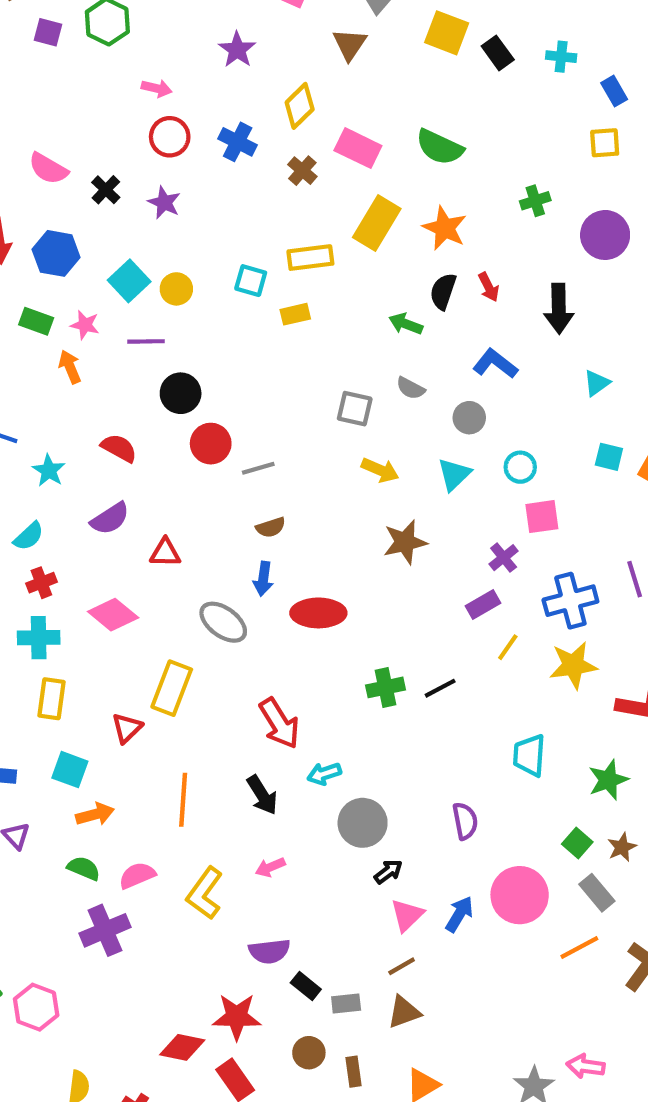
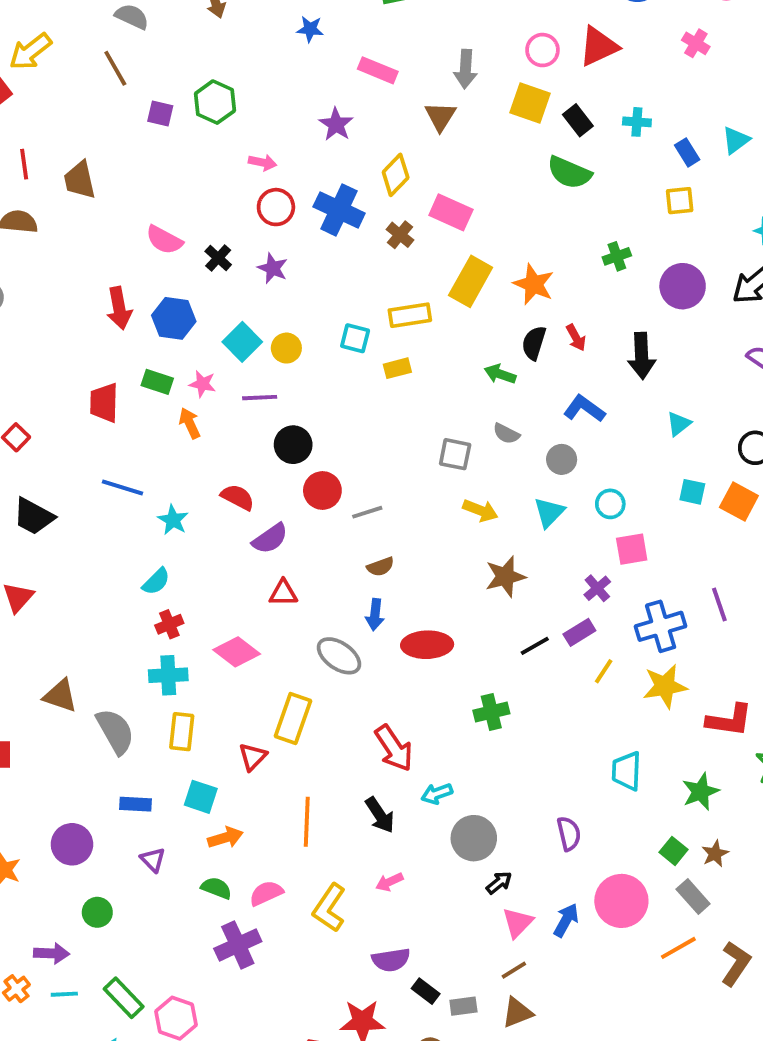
blue cross: (238, 142) -> (339, 210), size x1.4
green semicircle: (440, 147) -> (569, 173), moved
purple semicircle: (110, 518) -> (270, 539), moved
black line: (440, 688) -> (535, 646), moved

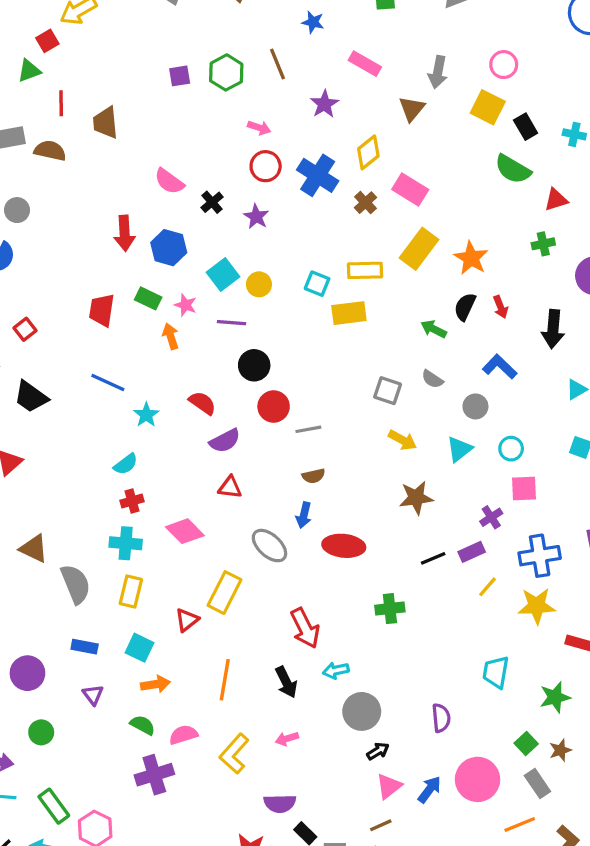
red triangle: (599, 46) -> (556, 200), moved, size x0.7
brown line: (115, 68) -> (278, 64), moved
purple square: (160, 113) -> (180, 76), turned -30
yellow rectangle: (397, 368) -> (349, 313), size x1.5

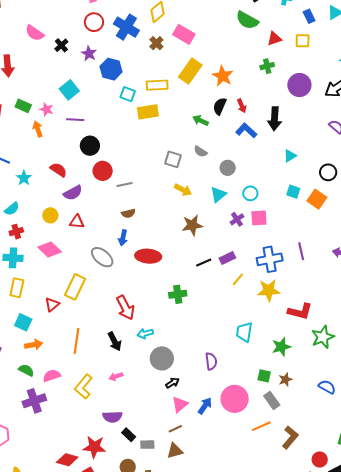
blue hexagon: (169, 248) -> (111, 69), moved
yellow circle: (259, 284) -> (50, 215), moved
blue L-shape: (500, 367) -> (246, 131), moved
purple cross: (491, 517) -> (237, 219), moved
green square: (526, 744) -> (264, 376), turned -32

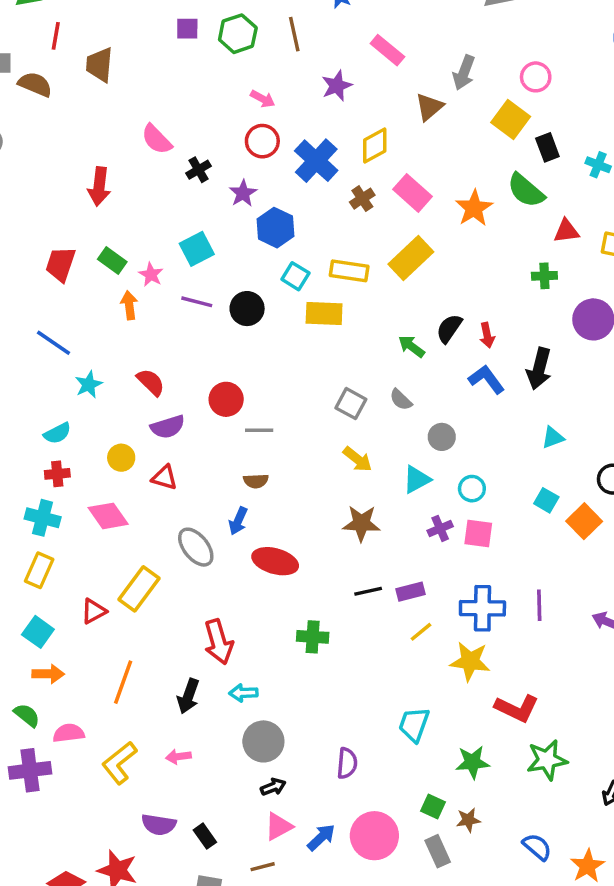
orange star: (223, 76) -> (474, 208), moved
black circle: (90, 146) -> (247, 309), moved
black arrow: (115, 341) -> (188, 696), turned 36
black rectangle: (129, 435) -> (205, 836), moved

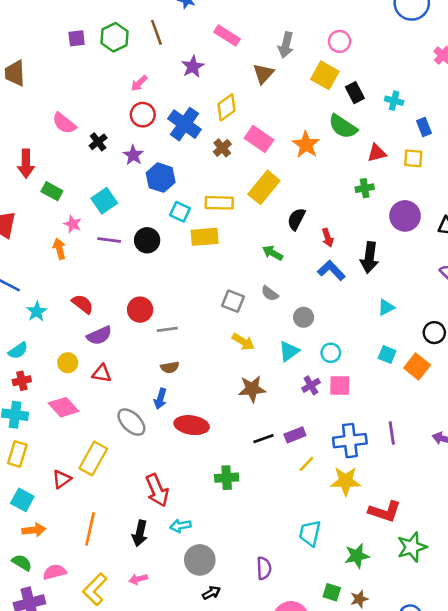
pink arrow: (263, 99) -> (139, 83), turned 114
green rectangle: (112, 261) -> (52, 191), moved
black semicircle: (449, 328) -> (296, 219), moved

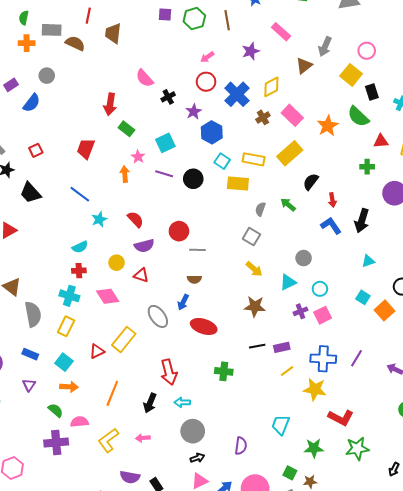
gray semicircle: (270, 293) -> (260, 209), moved, turned 64
pink square: (340, 386) -> (323, 315), turned -36
purple line: (392, 433) -> (356, 358), turned 30

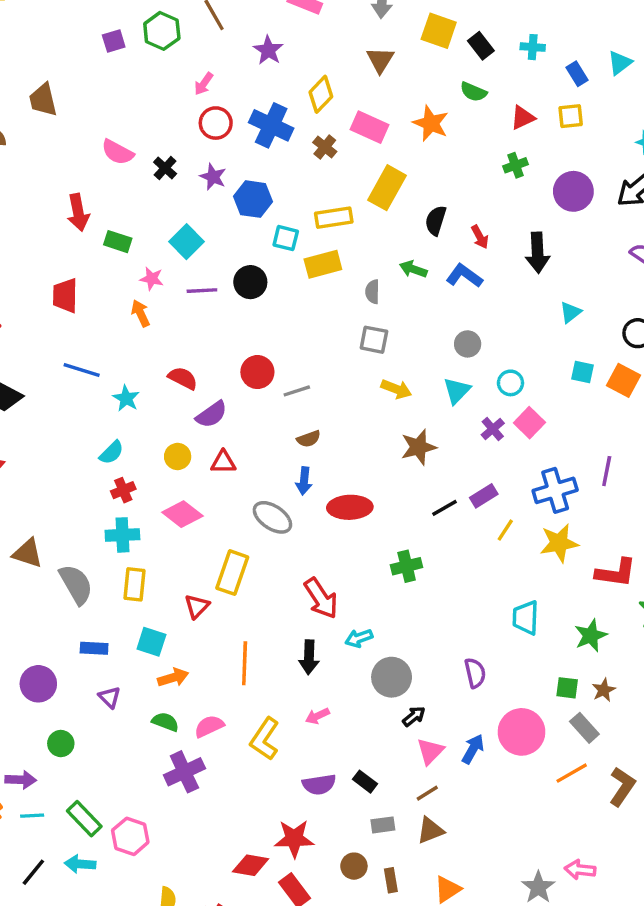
brown triangle: (304, 66) -> (380, 60), moved
green semicircle: (358, 117) -> (473, 92), size x0.7
blue L-shape: (331, 226) -> (464, 276), moved

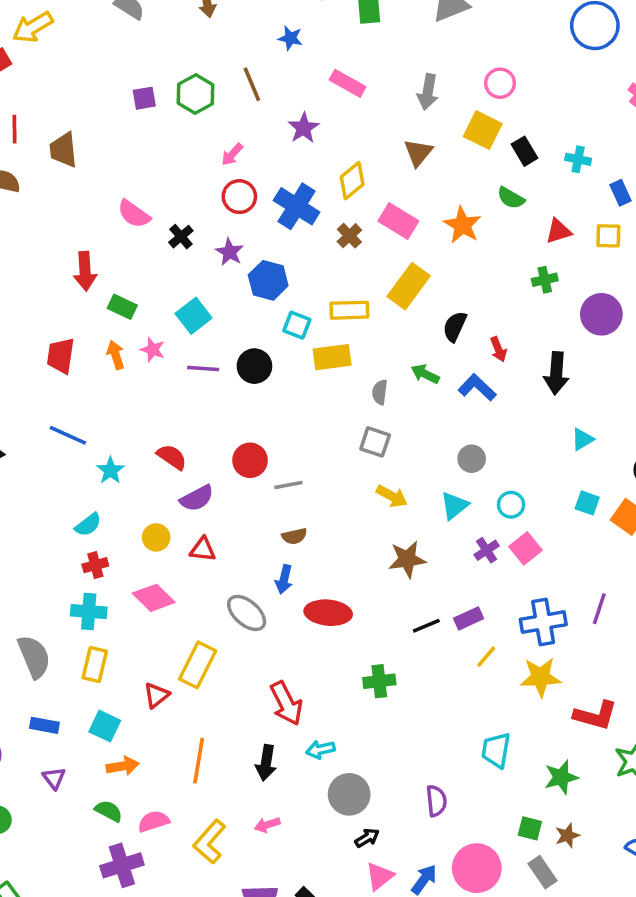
orange arrow: (141, 313) -> (116, 355), moved

